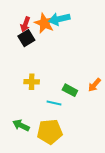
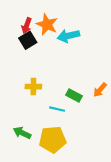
cyan arrow: (59, 19) -> (68, 36), moved

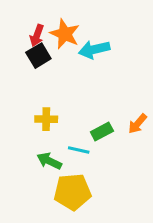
green rectangle: (74, 96) -> (102, 131), turned -56
green arrow: (22, 133) -> (49, 161), moved

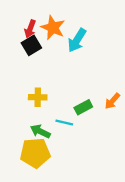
cyan arrow: (94, 49) -> (77, 40), turned -45
yellow pentagon: (72, 192) -> (35, 153), moved

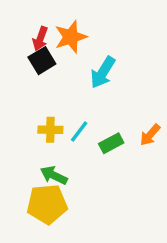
orange star: (53, 28) -> (71, 37), turned 30
cyan arrow: (77, 40) -> (103, 72), moved
cyan line: (64, 123) -> (79, 131), moved, turned -66

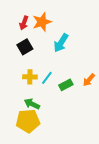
black square: (42, 61) -> (25, 47), moved

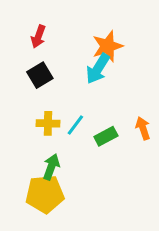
orange star: (42, 22) -> (108, 46), moved
orange arrow: (89, 80) -> (143, 128), turned 120
green arrow: (32, 104) -> (51, 167), turned 84

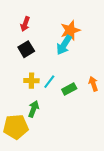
yellow pentagon: (45, 194) -> (16, 127), moved

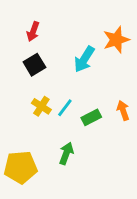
orange star: (70, 30) -> (116, 40), moved
yellow cross: (31, 81) -> (41, 106), turned 32
green arrow: (34, 109) -> (66, 153), moved

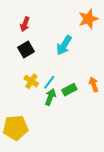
orange star: (116, 40) -> (88, 19), moved
green arrow: (66, 153) -> (50, 97), moved

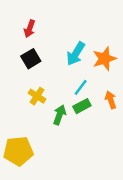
orange star: (88, 19) -> (104, 59), moved
cyan line: (49, 82) -> (81, 87), moved

